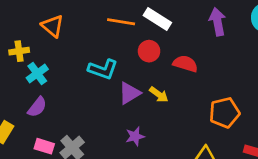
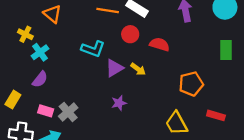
yellow cross: (19, 51) -> (25, 34), turned 35

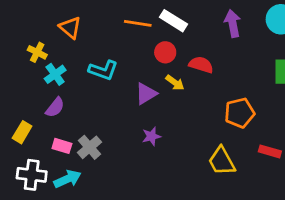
cyan L-shape: (93, 49) -> (103, 70), moved
yellow arrow: (138, 69) -> (175, 83), moved

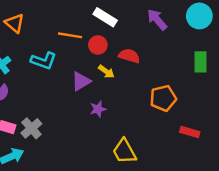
orange line: (138, 23) -> (70, 35), moved
purple arrow: (233, 23) -> (157, 20), turned -30
purple star: (151, 136) -> (98, 109), moved
yellow trapezoid: (222, 161) -> (124, 151), moved

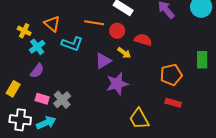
orange triangle: (15, 23) -> (52, 24), moved
green rectangle: (201, 62) -> (202, 60), moved
purple star: (98, 109) -> (117, 84), size x1.6
red rectangle: (190, 132) -> (173, 103), moved

